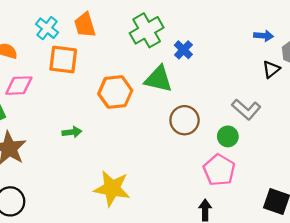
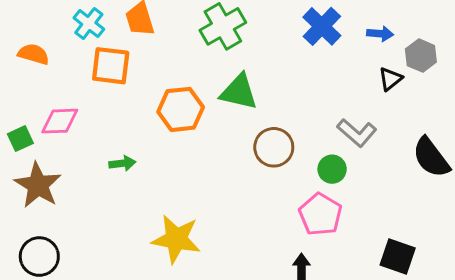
blue cross: (183, 50) -> (322, 26), moved, size x1.5
pink diamond: (19, 86) -> (60, 121), moved

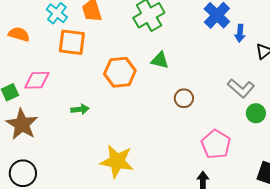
blue arrow: (380, 34) -> (240, 33), moved, turned 90
green triangle: (239, 92) -> (160, 60), size x0.7
brown circle: (274, 147) -> (184, 98), size x0.7
green circle: (332, 169) -> (256, 113), moved

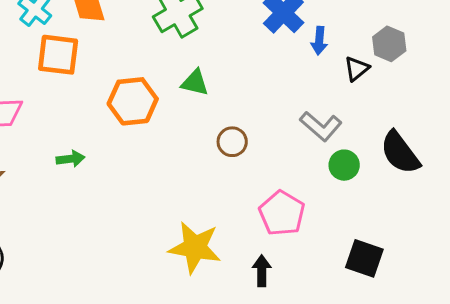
yellow star: (117, 161) -> (195, 247), moved

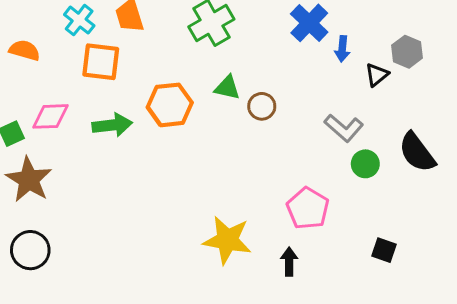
brown circle: (232, 142) -> (262, 106), moved
green arrow: (70, 159) -> (112, 125), moved, size x1.5
black square: (364, 258) -> (384, 250), size x0.7

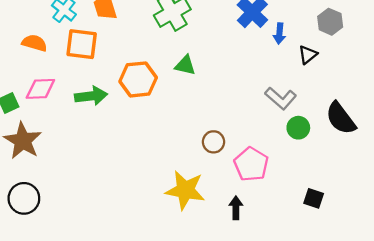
orange semicircle: (25, 50) -> (35, 43), moved
gray hexagon: (407, 52) -> (330, 22), moved
brown circle: (262, 106) -> (213, 142), moved

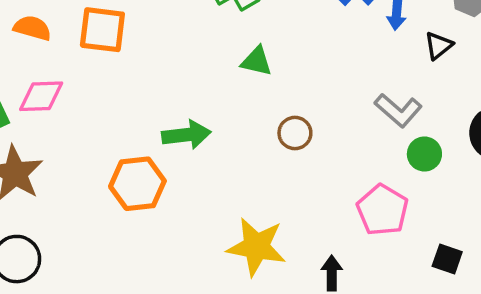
orange hexagon: (138, 79) -> (137, 184), moved
green arrow: (91, 96) -> (186, 135), moved
brown circle: (213, 142) -> (295, 133), moved
pink pentagon: (251, 164) -> (382, 210), moved

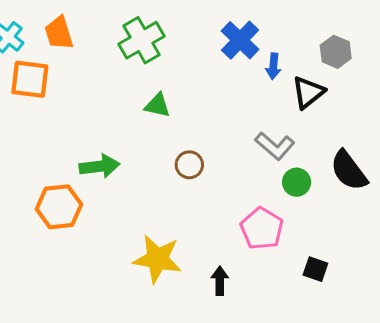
black triangle: (438, 45) -> (308, 92), size x1.4

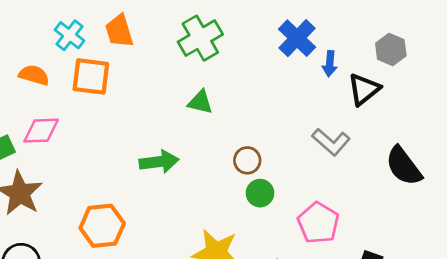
green triangle: (157, 105) -> (200, 102), moved
green circle: (297, 182) -> (260, 193), moved
orange hexagon: (59, 207) -> (102, 226), moved

